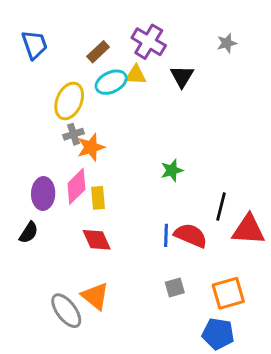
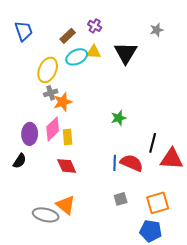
purple cross: (149, 42) -> (95, 26), moved, size x0.6
black triangle: (182, 76) -> (126, 53), size x1.4
gray ellipse: (66, 311) -> (46, 215), turned -40

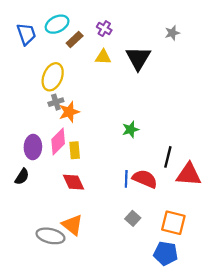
cyan ellipse: (77, 57) -> (57, 24), moved
gray square: (121, 199) -> (133, 218), turned -32
orange square: (158, 203) -> (173, 223), turned 30

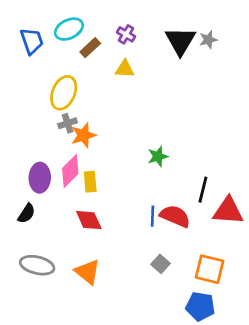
black triangle: (138, 58) -> (180, 41), moved
gray ellipse: (50, 236) -> (37, 265), moved

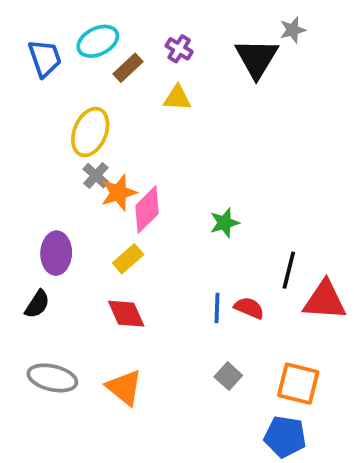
gray star: (208, 40) -> (293, 30), moved
gray cross: (68, 123) -> (96, 176), turned -30
pink diamond: (70, 171) -> (147, 210), moved
yellow rectangle: (90, 182) -> (128, 259), turned 54
red semicircle: (175, 216) -> (249, 308), size x0.7

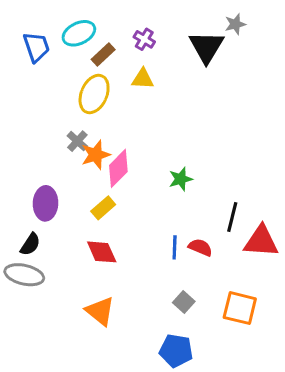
yellow ellipse: (90, 132) -> (94, 94), moved
gray ellipse: (52, 378) -> (24, 275), moved
blue pentagon: (285, 437) -> (176, 351), moved

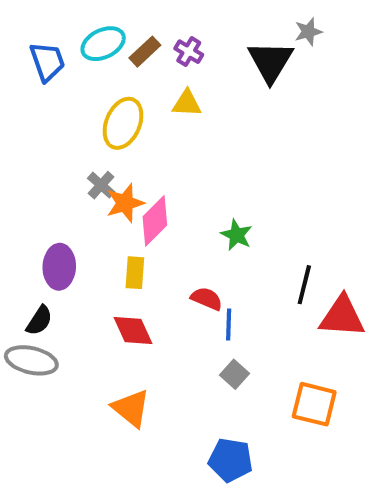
brown rectangle: (103, 55) -> (145, 52), moved
green star: (181, 179) -> (237, 235), turned -30
yellow rectangle: (103, 208) -> (135, 273), turned -45
red semicircle: (200, 247) -> (207, 299), moved
gray square: (184, 302) -> (235, 374), moved

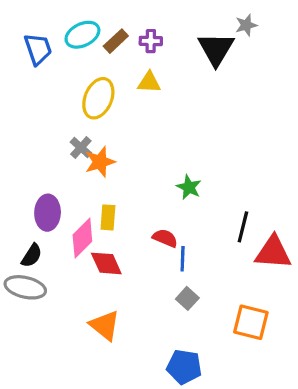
purple cross: (189, 52) -> (151, 41), turned -30
pink diamond: (155, 221) -> (82, 238), moved

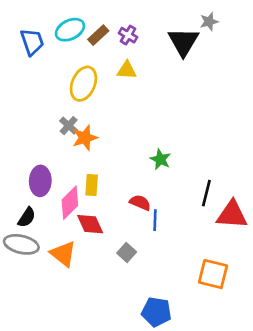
purple cross: (151, 41) -> (128, 35), turned 30
gray square: (187, 298) -> (127, 252), moved
orange triangle: (105, 325) -> (63, 254), moved

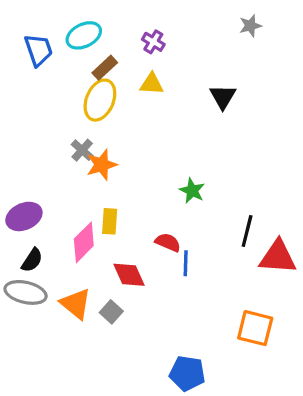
brown rectangle: (98, 35) -> (105, 68), moved
black triangle: (183, 42) -> (223, 97), moved, size x0.7
purple ellipse: (40, 181) -> (24, 216), moved, turned 64
red diamond: (90, 224) -> (129, 275), moved
gray square: (127, 252) -> (111, 312), moved

